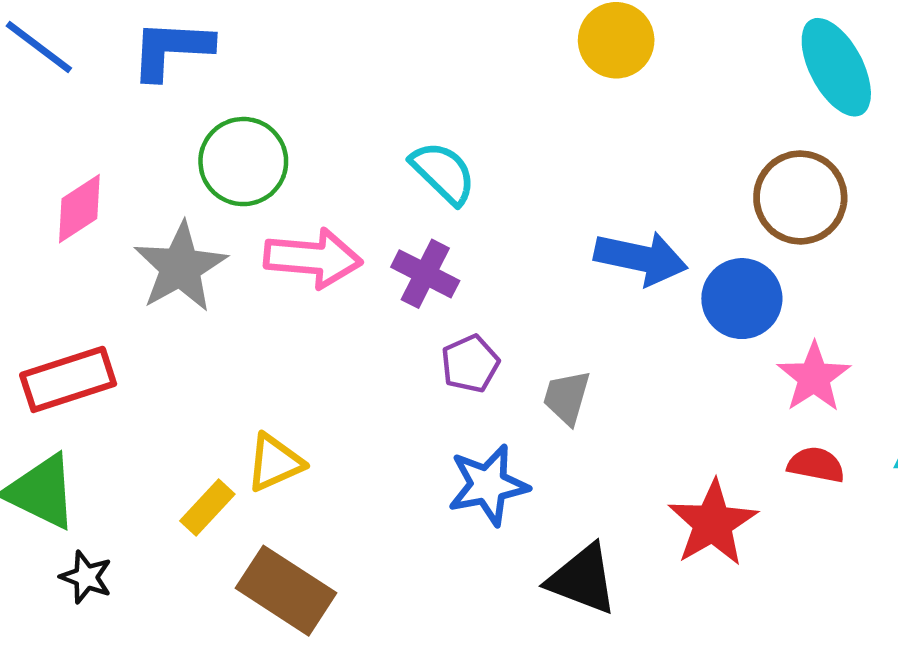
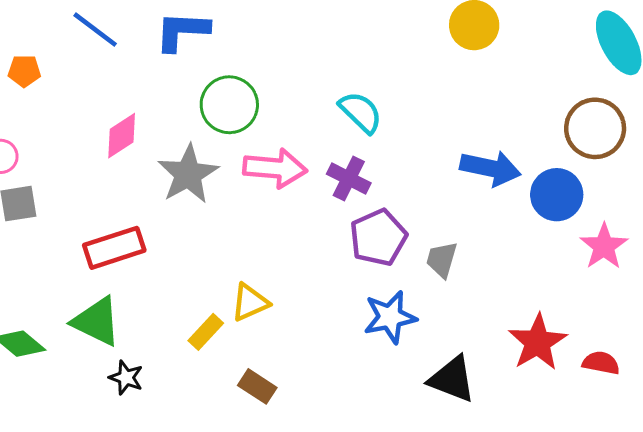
purple pentagon: (470, 364) -> (378, 237), size x1.5
red semicircle: (816, 465) -> (601, 363), moved
brown rectangle: (286, 591) -> (257, 386), size x0.6

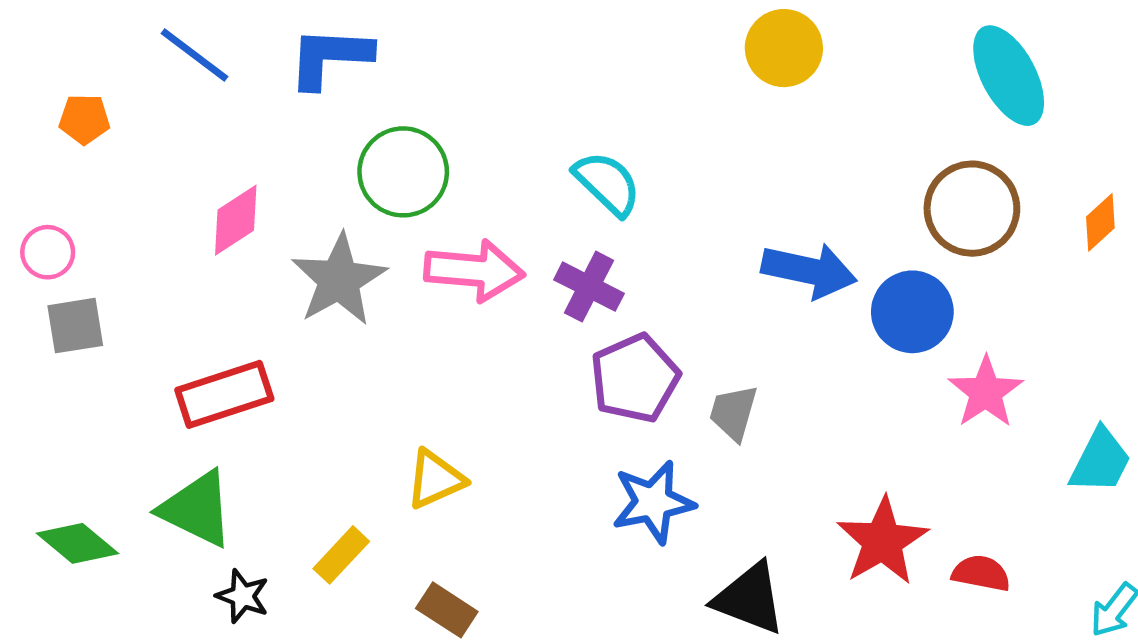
yellow rectangle: (206, 332) -> (341, 555), moved

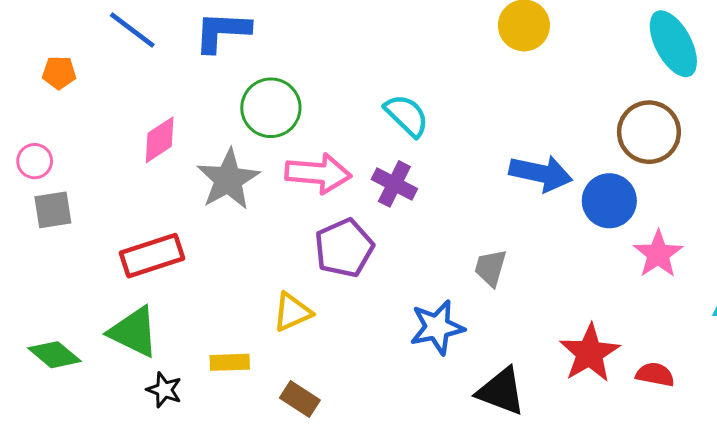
purple pentagon: (635, 378) -> (344, 248), moved
yellow rectangle: (341, 555) -> (230, 362), turned 45

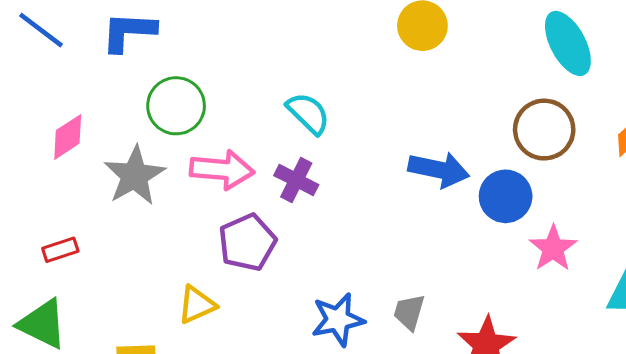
red rectangle: (152, 256) -> (60, 250), size x0.6
gray trapezoid: (490, 268) -> (409, 312), moved

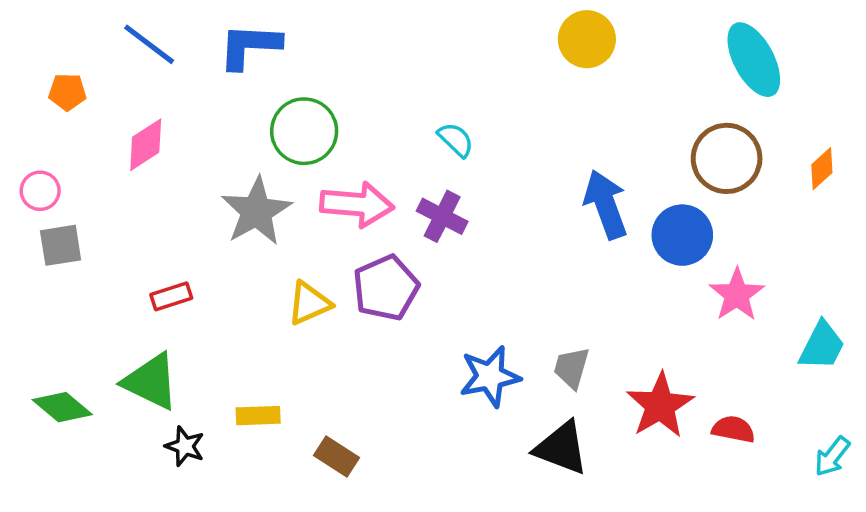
cyan semicircle: (308, 113) -> (456, 140), size x0.7
pink diamond: (68, 137) -> (146, 145), moved
blue arrow: (439, 170) -> (606, 204), turned -122
yellow triangle: (197, 305) -> (309, 303), moved

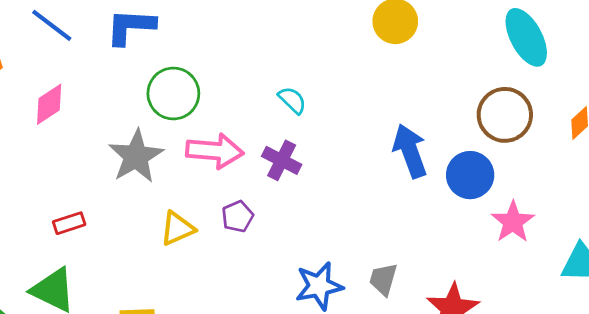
purple pentagon: (386, 288) -> (238, 216), size x0.6

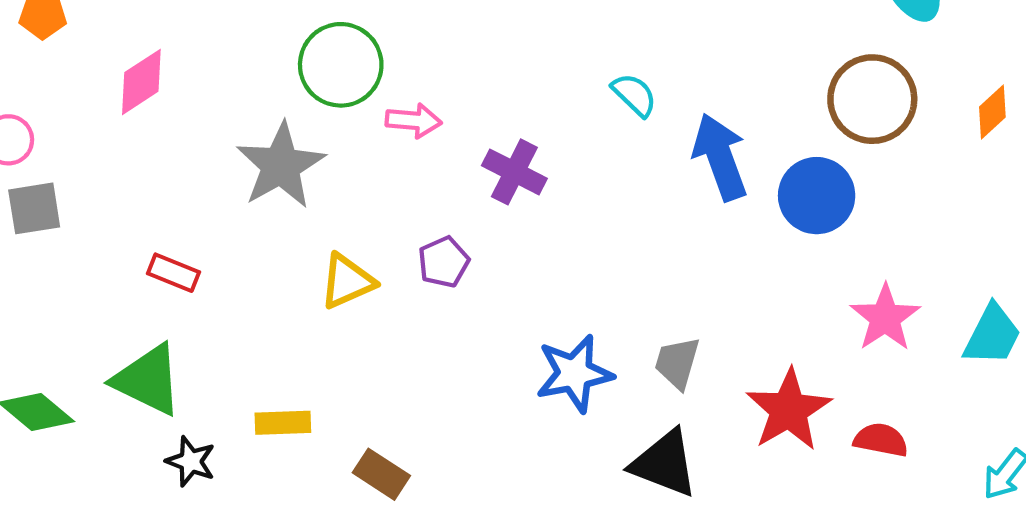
cyan semicircle: (292, 100) -> (634, 95), moved
pink arrow: (215, 151) -> (414, 121), moved, size x0.6
pink star: (513, 222) -> (885, 318), moved
red rectangle: (69, 223) -> (174, 273), turned 40

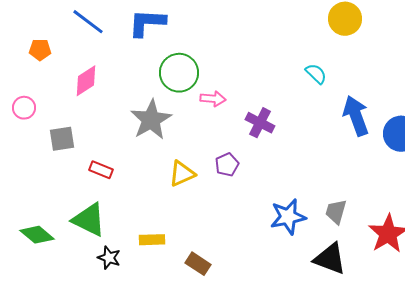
cyan semicircle: (634, 95) -> (316, 74), moved
gray square: (34, 208) -> (62, 139), moved

